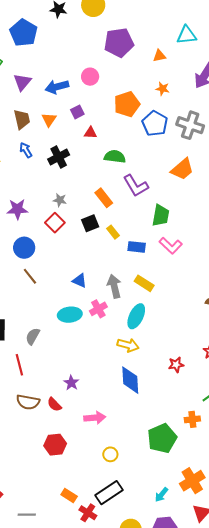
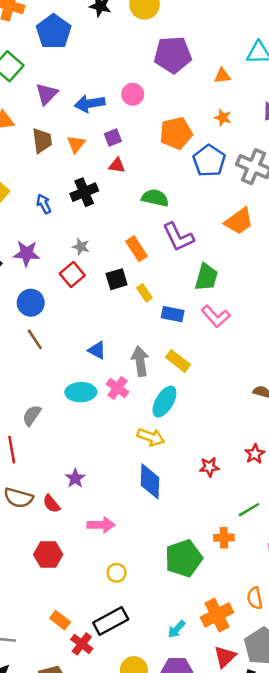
red triangle: (90, 133) -> (117, 165), moved
blue arrow: (26, 150) -> (44, 204), moved
pink cross: (98, 309) -> (118, 388), turned -30

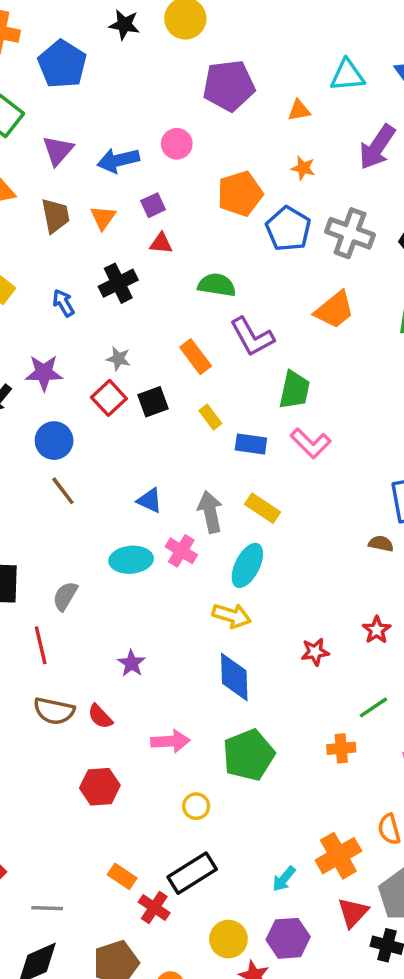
black square: (117, 279) -> (153, 402), moved
purple star: (75, 478) -> (131, 663), moved
green pentagon: (184, 558) -> (249, 755), moved

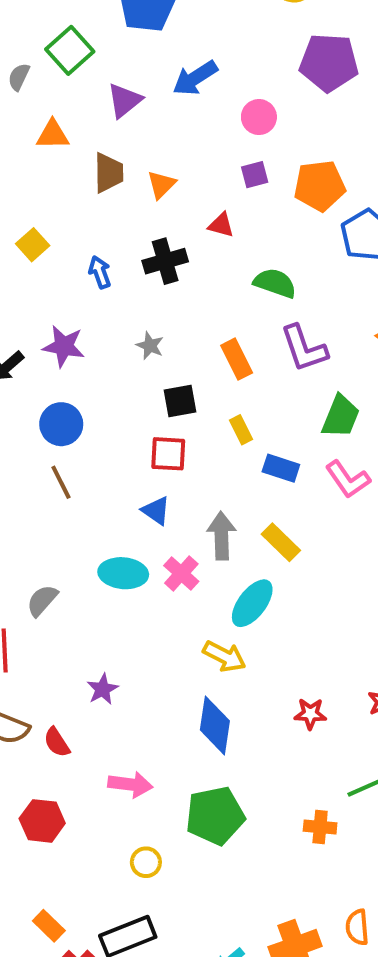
blue arrow: (118, 160) -> (195, 78), moved, turned -30
purple square: (153, 205) -> (255, 175), moved
red square: (109, 398) -> (168, 454), moved, turned 36

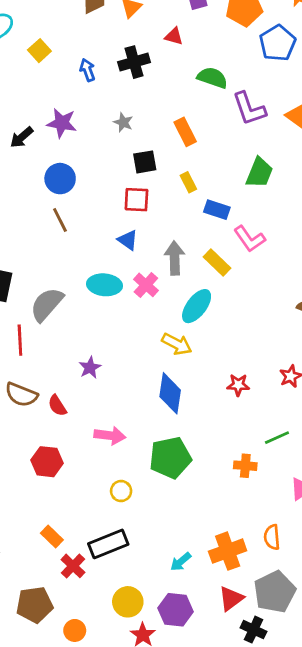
purple L-shape: (304, 348) -> (249, 109), moved
pink L-shape: (348, 479) -> (250, 239), moved
gray semicircle: (42, 600) -> (47, 304), size x1.5

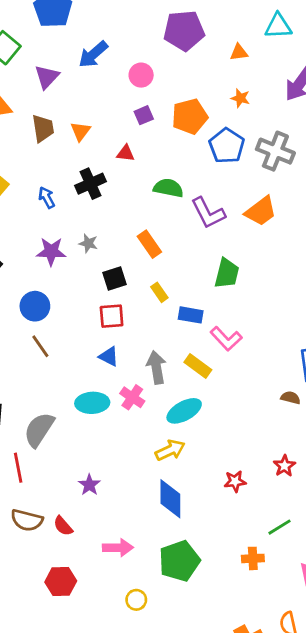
purple star: (62, 123) -> (51, 252), moved
cyan ellipse: (197, 306) -> (184, 411), turned 32
yellow arrow: (177, 344) -> (170, 450), turned -44

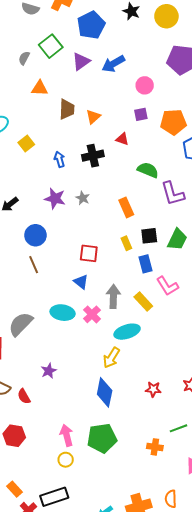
purple triangle: (47, 77) -> (81, 61), moved
black square: (114, 279) -> (149, 236), moved
blue rectangle: (191, 315) -> (146, 264), turned 54
yellow arrow: (170, 450) -> (111, 358), turned 135
pink arrow: (118, 548) -> (67, 435), moved, turned -115

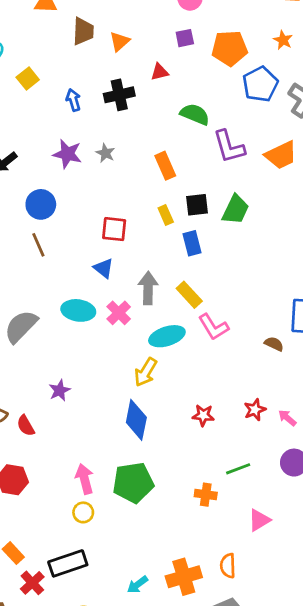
red triangle: (122, 139) -> (160, 72), turned -32
pink L-shape: (167, 286) -> (213, 327), moved

